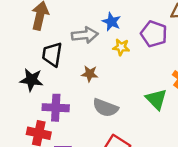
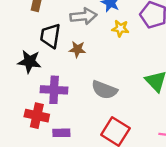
brown star: (90, 74) -> (77, 49), moved

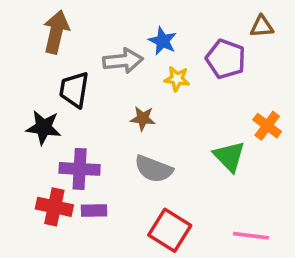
brown star: (77, 49) -> (143, 118), moved
purple rectangle: (61, 133) -> (94, 210), moved

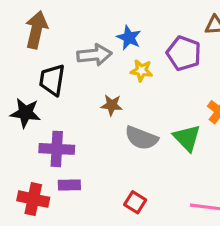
gray semicircle: (154, 169) -> (141, 138), moved
red cross: (54, 207) -> (33, 199), moved
red square: (170, 230) -> (135, 202), size x0.6

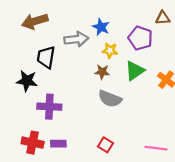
brown arrow: (36, 30) -> (35, 21), turned -120
brown star: (112, 105) -> (102, 72), moved
green triangle: (187, 138) -> (135, 71), moved, turned 40
purple rectangle: (69, 185) -> (58, 144), moved

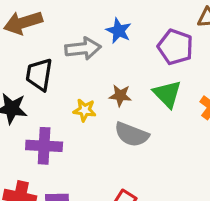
yellow star: (110, 50) -> (85, 110), moved
green triangle: (135, 71) -> (167, 94), turned -40

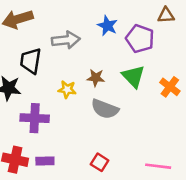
blue star: (119, 31) -> (107, 26), moved

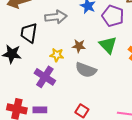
purple cross: (35, 118) -> (45, 77), moved, turned 30

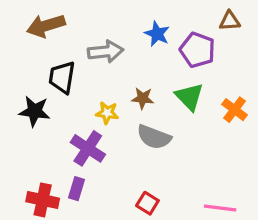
purple rectangle: (40, 110) -> (77, 189), moved, turned -72

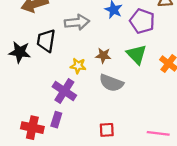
black star: (35, 111) -> (20, 52), moved
red square: (147, 203) -> (107, 130), turned -35

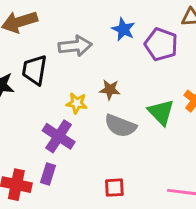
green triangle: (136, 54) -> (161, 112), moved

